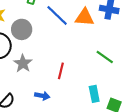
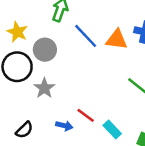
red line: (61, 71) -> (86, 115), moved, turned -70
cyan rectangle: (94, 94) -> (112, 129), moved, turned -35

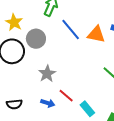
gray star: (44, 88) -> (47, 74), moved
black semicircle: (24, 130) -> (14, 104), turned 35

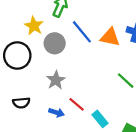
yellow star: (14, 22) -> (34, 26), moved
gray circle: (36, 39) -> (55, 43), moved
black semicircle: (14, 104) -> (21, 103), moved

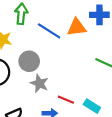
gray circle: (55, 43) -> (29, 61), moved

